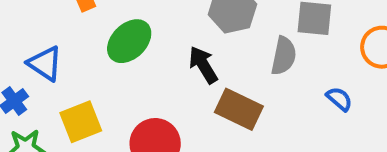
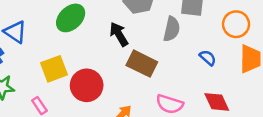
yellow square: (81, 122) -> (54, 69), moved

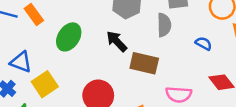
yellow square: (54, 69) -> (45, 84), moved

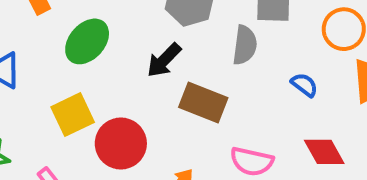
black arrow: (117, 41) -> (164, 60), turned -100
yellow square: (45, 84) -> (73, 115), moved

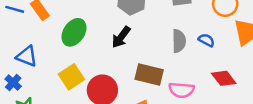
gray semicircle: (245, 45) -> (179, 41), moved
brown rectangle: (203, 103) -> (149, 74), moved

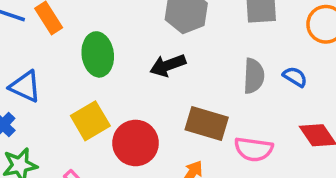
green ellipse: (74, 32) -> (98, 54), turned -44
black arrow: (121, 37) -> (168, 65), turned 30

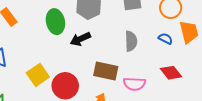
green ellipse: (98, 54) -> (55, 22), moved
blue semicircle: (295, 77) -> (165, 39), moved

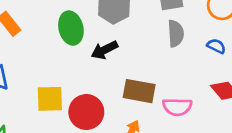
gray semicircle: (131, 41) -> (176, 33), moved
yellow square: (38, 75) -> (50, 99), turned 35

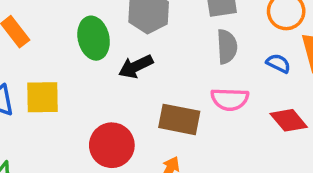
yellow square: (50, 99) -> (42, 97), moved
pink semicircle: (177, 107) -> (230, 99), moved

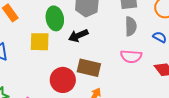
yellow square: (42, 97) -> (40, 42), moved
brown rectangle: (179, 119) -> (89, 68), moved

